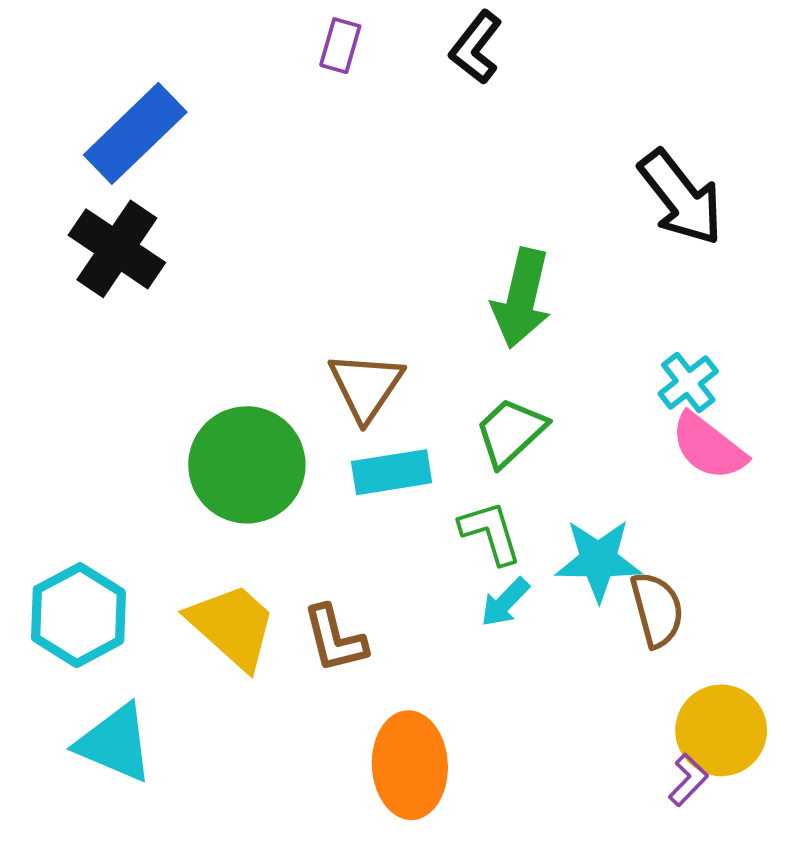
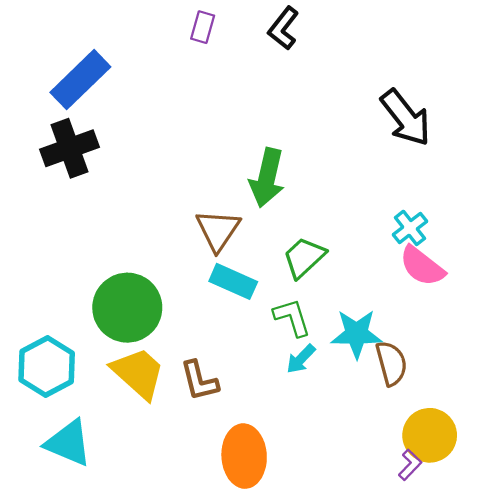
black cross: (117, 249) -> (69, 148), turned 36
green arrow: (522, 298) -> (267, 178), moved
green circle: (247, 465) -> (127, 308), moved
cyan rectangle: (392, 472) -> (233, 281), turned 33

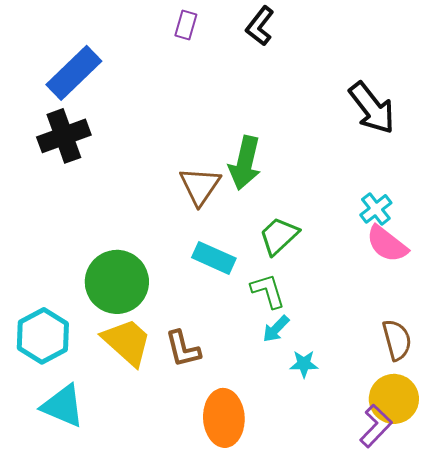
brown triangle: (218, 230) -> (200, 186), moved
cyan star: (357, 334) -> (304, 364), moved, size x0.6
brown semicircle: (391, 363) -> (397, 340), moved
purple L-shape: (410, 465) -> (376, 426), size x1.5

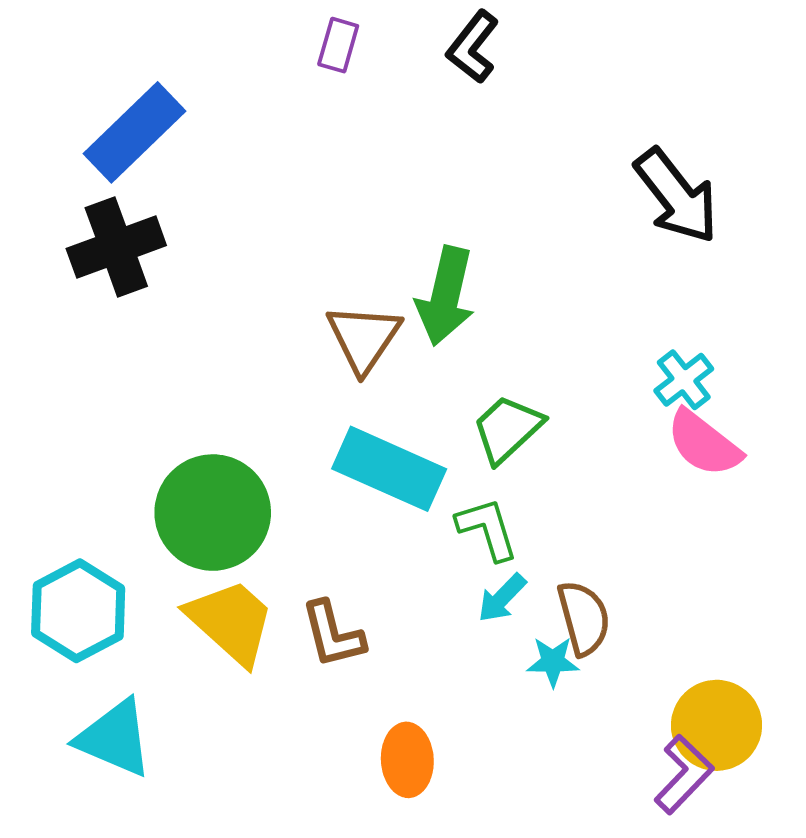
cyan rectangle: (214, 258) -> (389, 469), size x1.4
brown semicircle: (397, 340) -> (584, 618), moved
orange ellipse: (224, 418) -> (407, 760), size x0.7

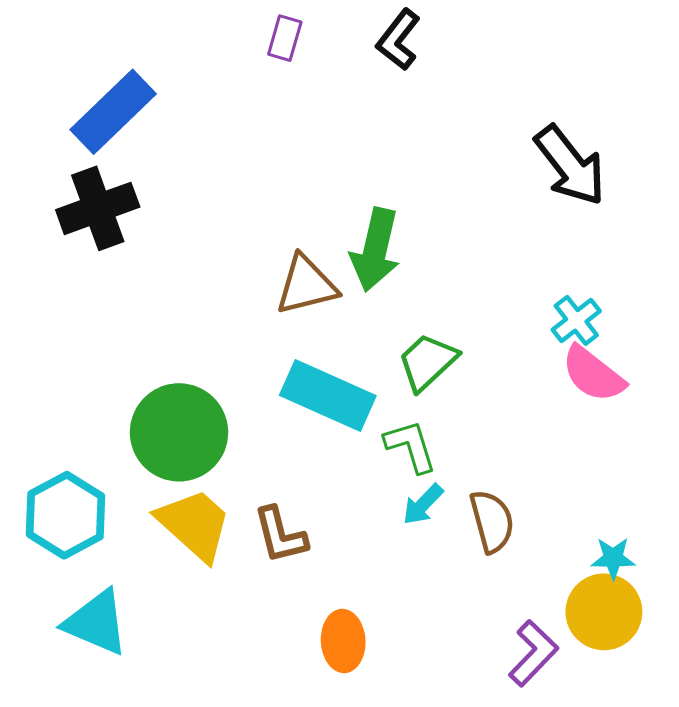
brown triangle: (364, 338) -> (306, 285), turned 42
cyan star: (553, 662) -> (613, 558), moved
purple L-shape: (684, 774) -> (533, 653), moved

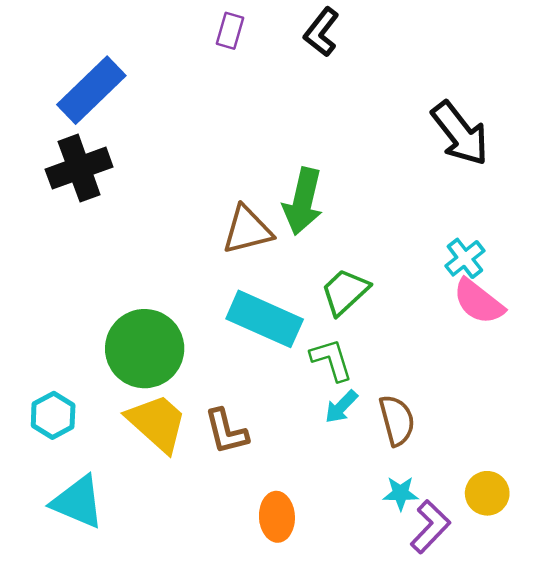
cyan hexagon: (66, 515) -> (53, 415), size x0.7
cyan star: (613, 558) -> (401, 493), moved
yellow circle: (604, 612) -> (487, 493), size x0.7

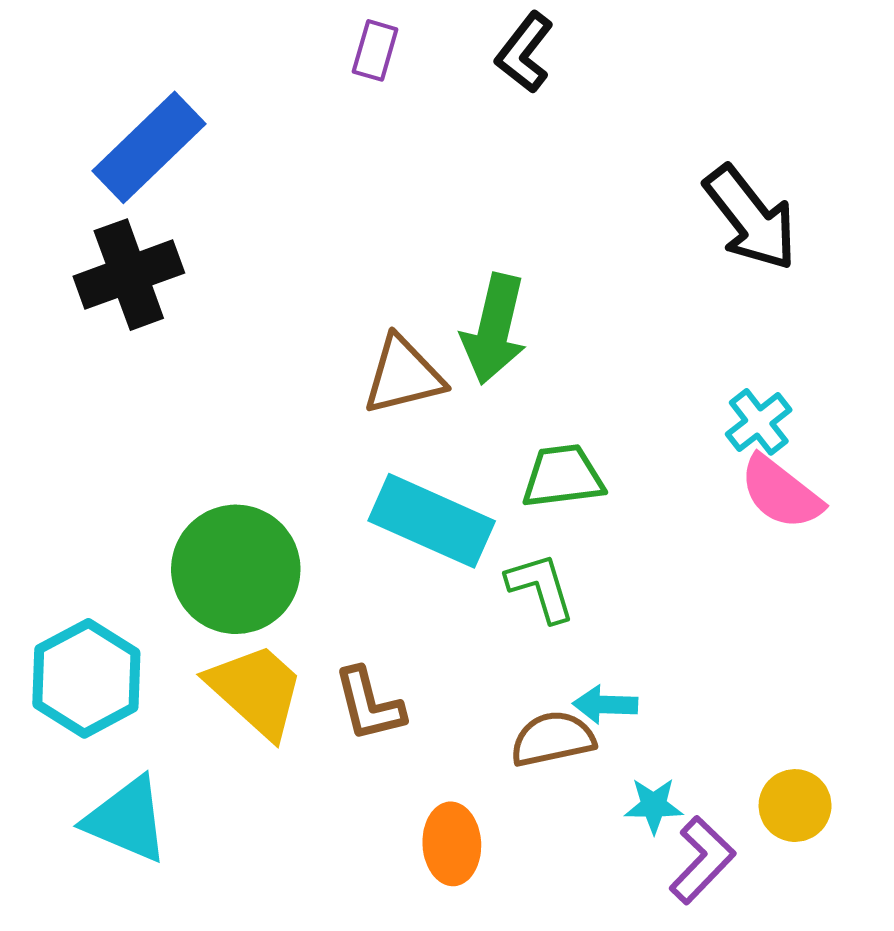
green trapezoid: (345, 292) -> (563, 476), turned 36
cyan arrow: (341, 407) -> (605, 705), moved, turned 48
cyan hexagon: (53, 415) -> (86, 678), size x1.5
brown semicircle: (397, 420) -> (553, 739), moved, turned -87

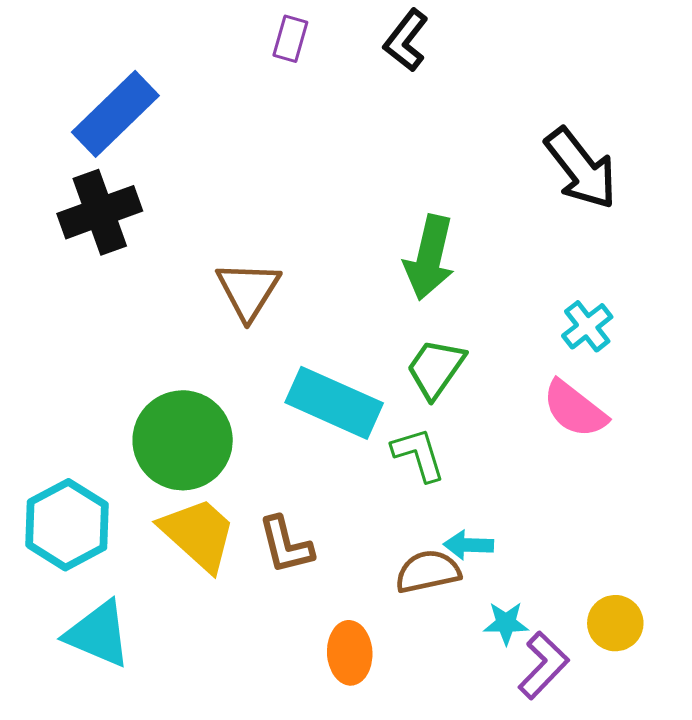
green arrow: (494, 329) -> (429, 258), moved
brown triangle: (403, 376) -> (248, 290), moved, turned -44
green trapezoid: (563, 476) -> (436, 368), turned -48
pink semicircle: (781, 493) -> (575, 409), moved

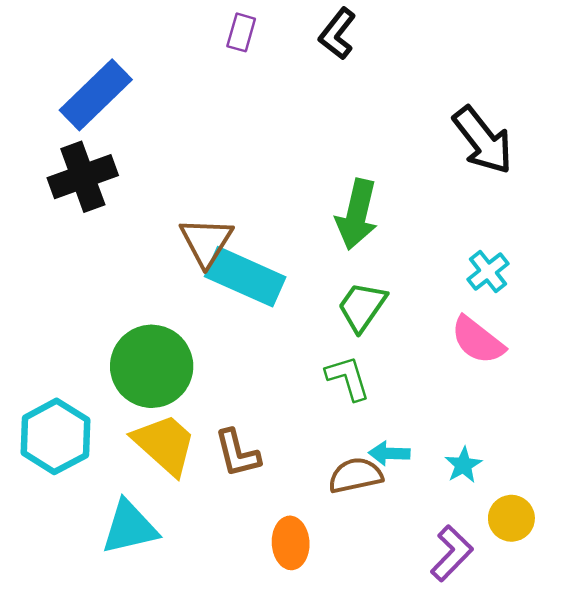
cyan rectangle: (334, 403) -> (245, 277), moved
cyan star: (506, 623) -> (463, 465), moved, turned -30
cyan triangle: (98, 634) -> (130, 527), moved, turned -36

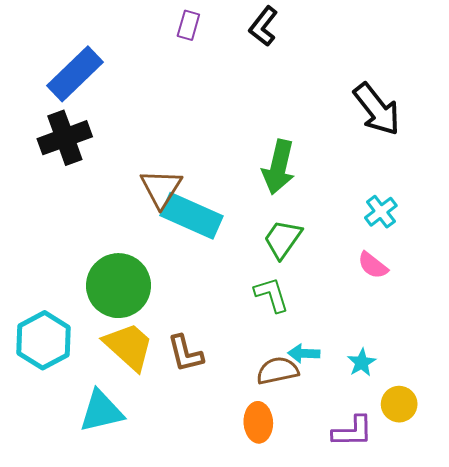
pink semicircle: (478, 340) -> (373, 265), size x0.7
orange ellipse: (291, 543) -> (258, 422), moved
purple L-shape: (452, 553) -> (353, 431), turned 45

